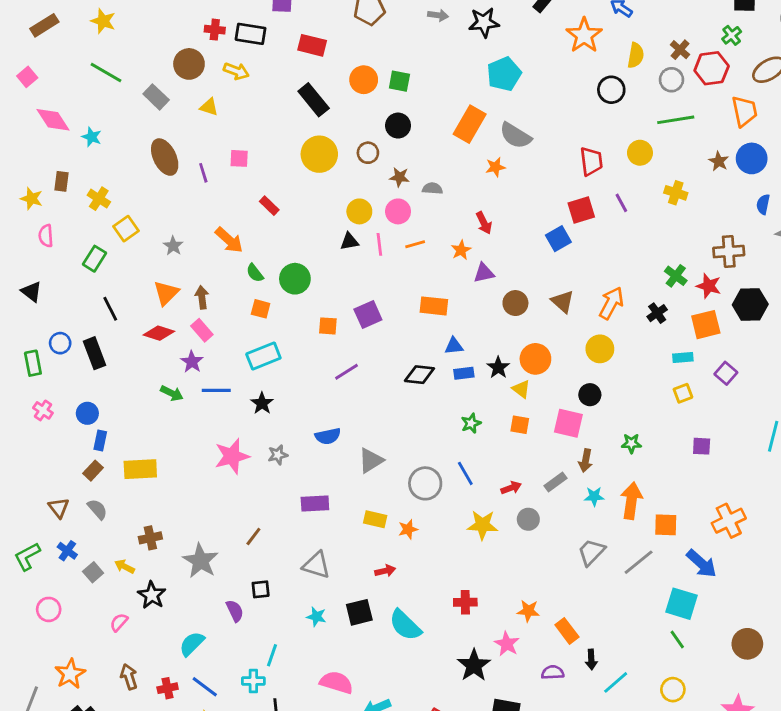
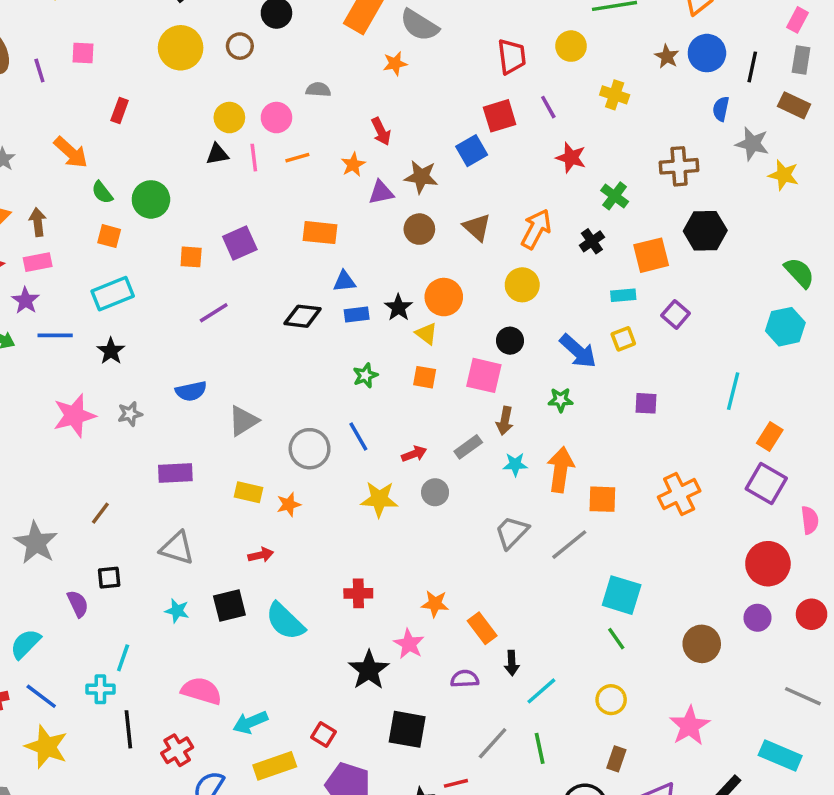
brown star: (399, 177) -> (421, 177), moved, size x1.4
red rectangle: (269, 206) -> (120, 111), turned 66
red star: (709, 286) -> (571, 158), moved
pink rectangle: (202, 330) -> (38, 262), turned -60
blue arrow: (702, 564) -> (578, 351), moved

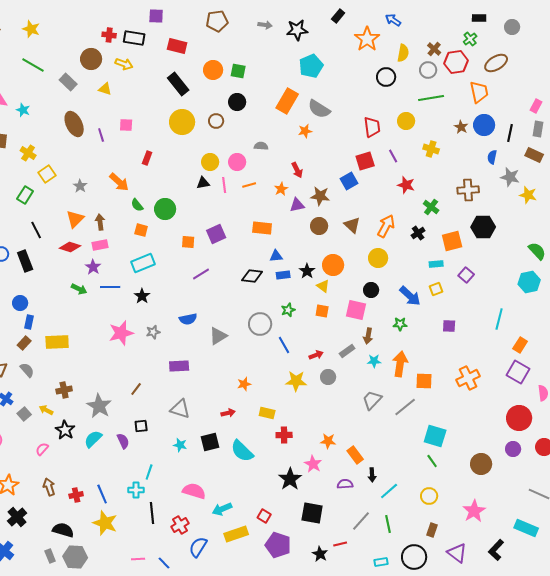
gray circle: (310, 449) -> (260, 324), moved
yellow rectangle: (249, 492) -> (267, 413), moved
cyan semicircle: (25, 644) -> (93, 439), moved
blue line: (41, 696) -> (102, 494), turned 30

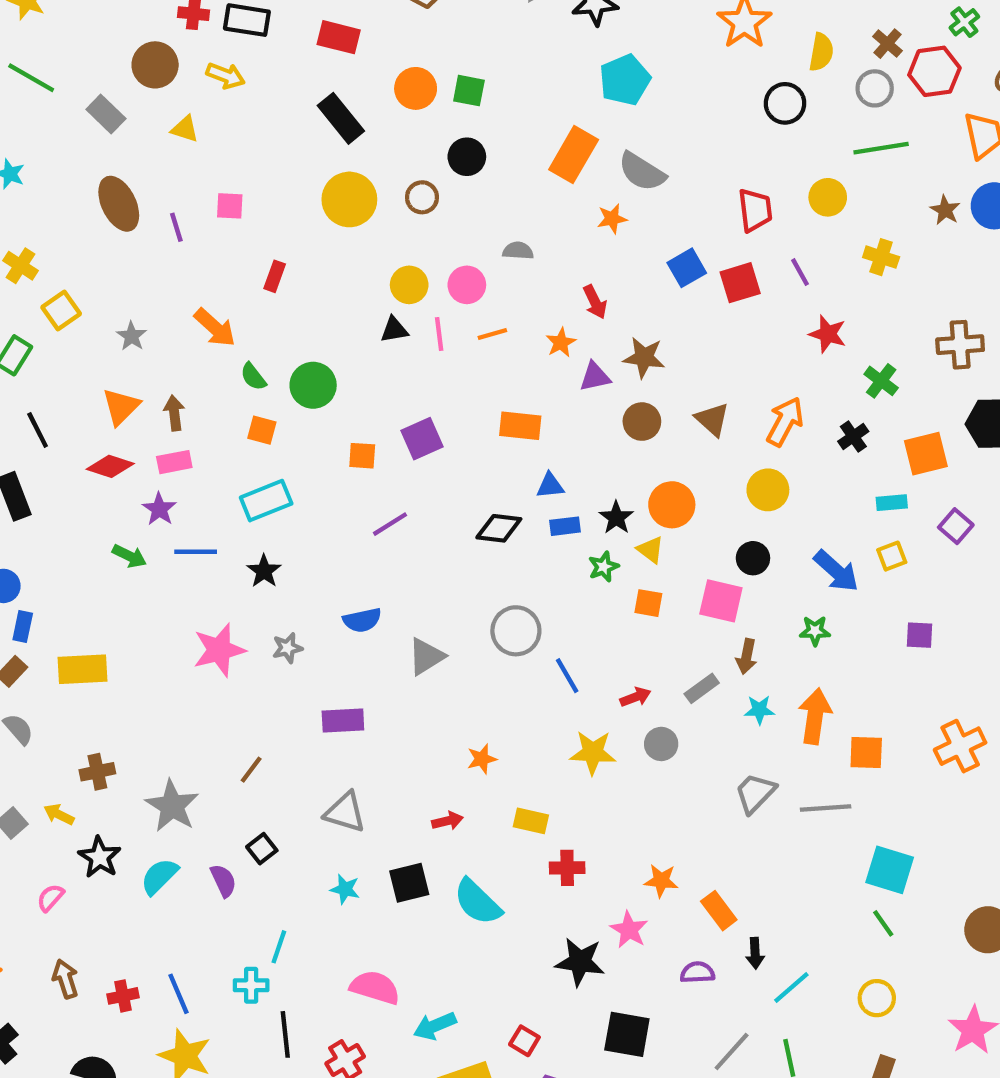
blue square: (349, 181) -> (687, 268), moved
green star: (288, 310) -> (603, 567), moved
gray line: (405, 407) -> (826, 808), turned 35
black square: (141, 426) -> (262, 849), turned -32
black star: (290, 479) -> (580, 962), turned -30

